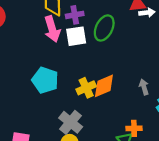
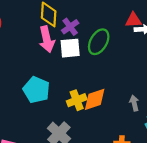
purple cross: (75, 15) -> (70, 27), turned -30

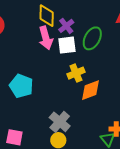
cyan pentagon: (36, 90) -> (21, 86), moved
yellow cross: (77, 100) -> (76, 73), moved

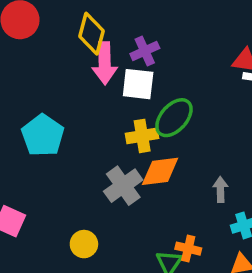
yellow diamond: (47, 16) -> (91, 34), moved
green ellipse: (92, 38) -> (174, 118), moved
gray cross: (60, 122) -> (123, 186), moved

